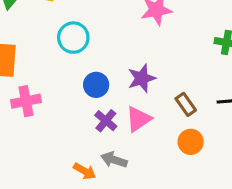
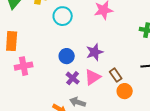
cyan circle: (73, 38) -> (63, 16), moved
brown rectangle: (186, 104) -> (116, 75), moved

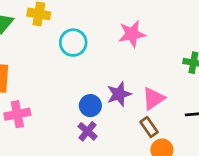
blue circle: (67, 56) -> (90, 106), moved
pink triangle: (93, 77) -> (153, 98), moved

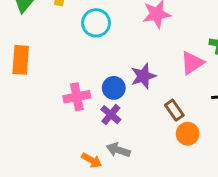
pink triangle: (153, 98) -> (192, 63), moved
pink cross: (17, 114) -> (77, 97), moved

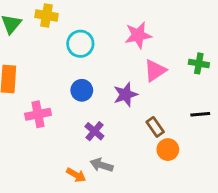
pink triangle: (192, 63) -> (155, 71), moved
blue circle: (114, 88) -> (82, 90), moved
pink cross: (77, 97) -> (38, 114), moved

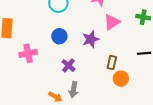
brown rectangle: (155, 127) -> (112, 62), turned 48
gray arrow: (102, 165) -> (74, 90), turned -98

